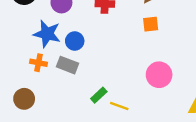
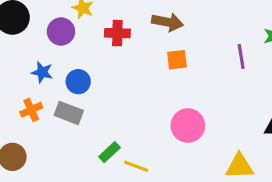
blue star: (47, 34) -> (42, 72), size x0.6
orange cross: (39, 63) -> (31, 110), turned -35

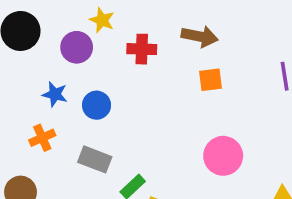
gray rectangle: (69, 113) -> (95, 159), moved

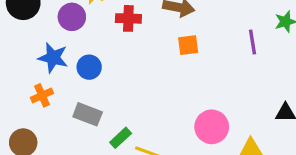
blue star: (55, 94) -> (53, 58), size x1.4
pink circle: (223, 156) -> (212, 127), moved

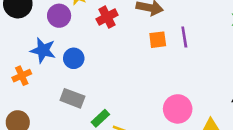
red cross: (128, 18) -> (107, 17), turned -30
purple line: (253, 42) -> (184, 37), moved
orange cross: (42, 95) -> (22, 76), moved

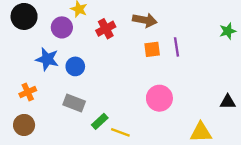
orange cross: (22, 76) -> (28, 92), moved
pink circle: (178, 109) -> (159, 98), moved

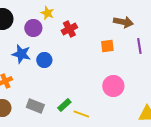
brown arrow: (145, 20) -> (123, 22), moved
purple line: (176, 47) -> (139, 46), moved
gray rectangle: (74, 103) -> (35, 106), moved

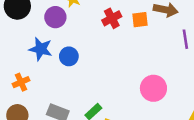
red cross: (69, 29) -> (112, 18), moved
orange square: (107, 46) -> (140, 20), moved

